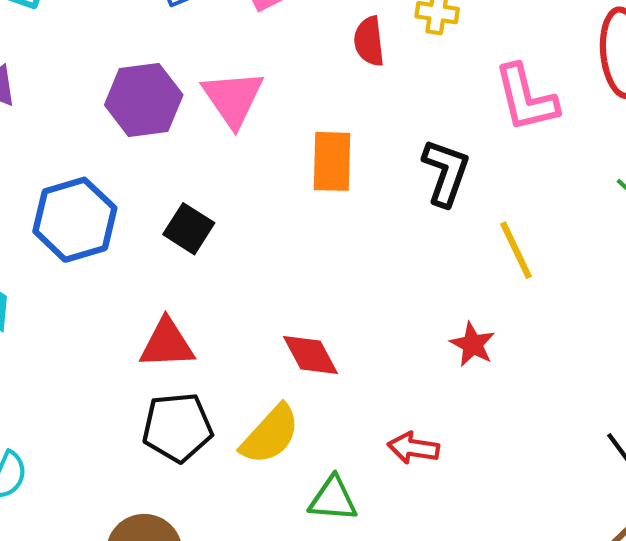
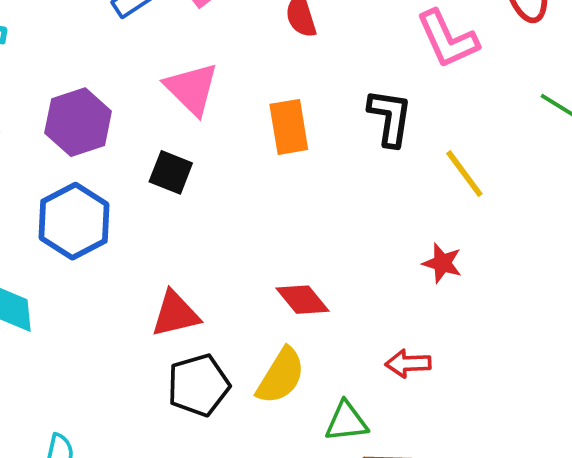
purple hexagon: (144, 100) -> (78, 122), moved
black square: (189, 229) -> (171, 172), moved

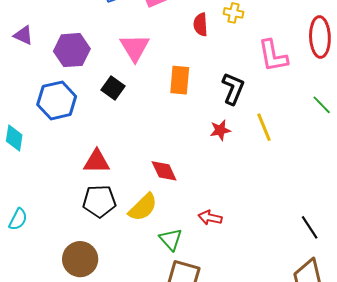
red star: (442, 263) -> (220, 130), moved, turned 30
green triangle: (346, 422) -> (171, 239), turned 40

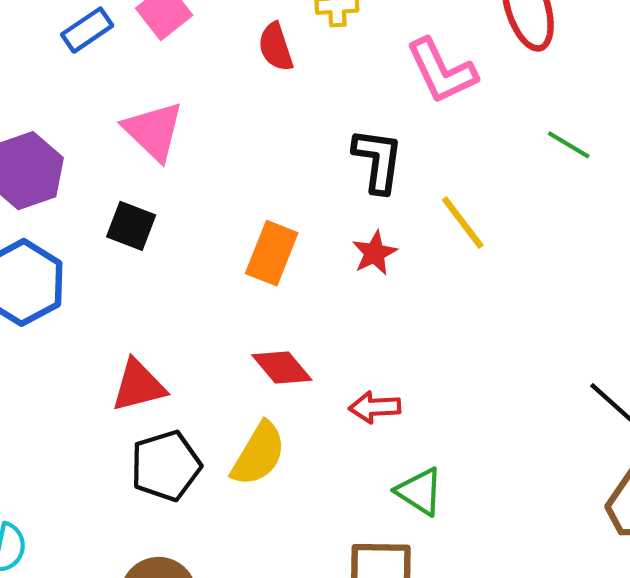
orange rectangle: (180, 80) -> (272, 253), moved, turned 32
red arrow: (210, 218) -> (375, 407), moved
green triangle: (171, 239) -> (420, 492), moved

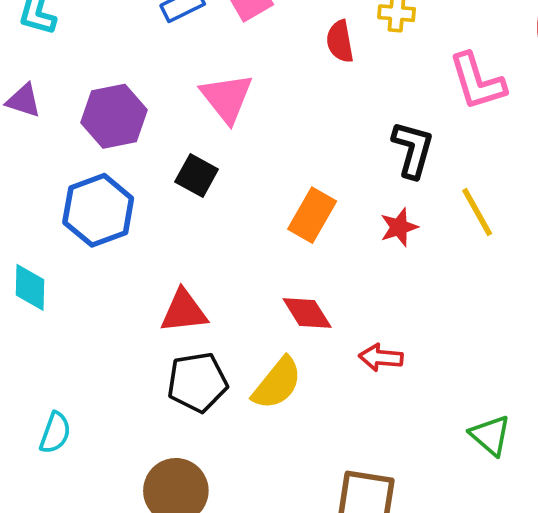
green triangle: (420, 492) -> (490, 435), moved

